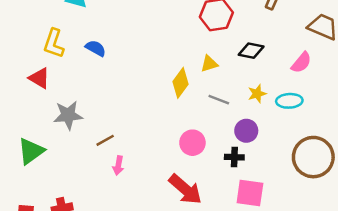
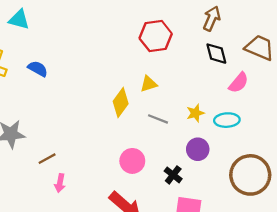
black diamond: (251, 51) -> (216, 54), moved, turned 65
purple circle: (246, 131) -> (198, 149), moved
black cross: (234, 157) -> (173, 175), turned 36

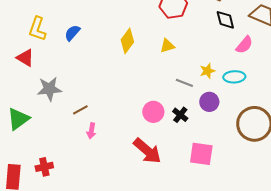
blue semicircle: (38, 69) -> (72, 33), turned -78
yellow diamond: (121, 103) -> (127, 41), moved
gray line: (158, 119) -> (184, 83), moved
black cross: (173, 175) -> (180, 115), moved

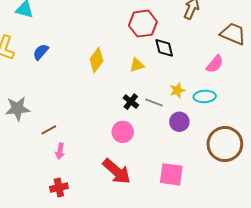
black diamond: (225, 20) -> (164, 48), moved
black cross: (180, 115) -> (131, 102), moved
red cross: (44, 167) -> (59, 188), moved

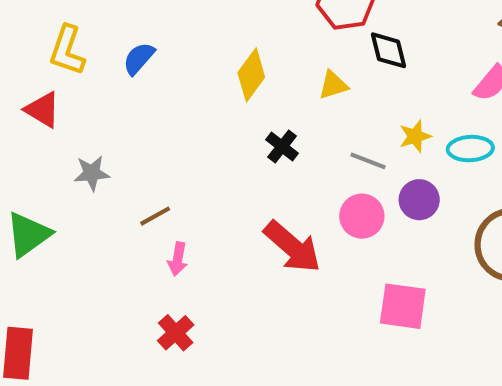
black cross: (131, 102) -> (282, 146), moved
gray star: (17, 109) -> (92, 173), size x0.7
pink circle: (123, 132) -> (362, 216), moved
red arrow: (117, 171) -> (292, 247), moved
red cross: (59, 188) -> (176, 333), turned -30

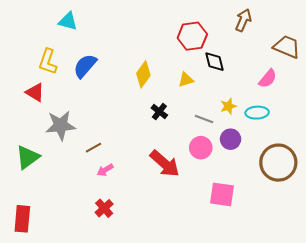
blue semicircle: (139, 58) -> (85, 66), size x1.4
gray star: (92, 173) -> (61, 125), size x1.6
pink arrow: (178, 259) -> (105, 170), turned 49

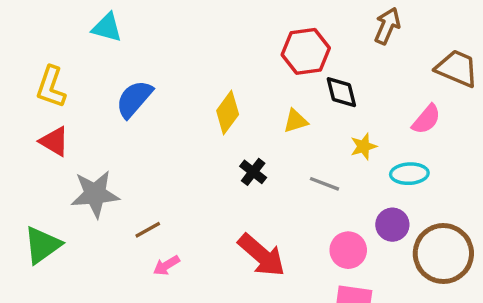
yellow L-shape: (48, 62) -> (51, 87), moved
yellow star: (228, 106) -> (363, 146), moved
purple circle: (231, 139) -> (392, 225), moved
pink circle: (201, 148) -> (348, 250), moved

